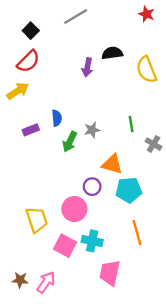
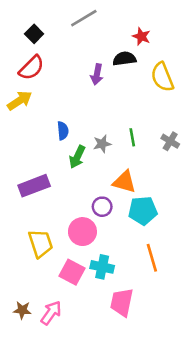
red star: (146, 14) -> (141, 36), moved
green line: (131, 124) -> (132, 137), moved
purple rectangle: (31, 130) -> (34, 186), moved, size x1.6
gray cross: (154, 144) -> (170, 141), moved

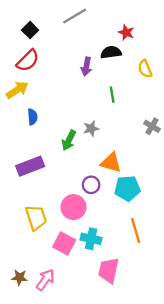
yellow semicircle: (162, 77) -> (145, 69), size x0.7
blue semicircle: (63, 131) -> (32, 117), moved
green line: (132, 137) -> (112, 95), moved

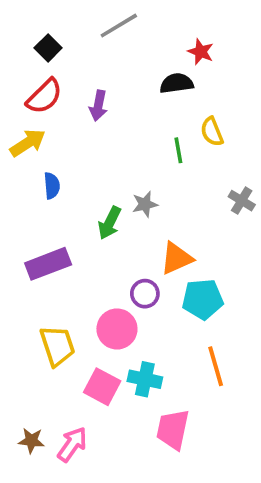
purple arrow: (86, 66) -> (98, 106), moved
yellow semicircle: (145, 69) -> (212, 132), moved
orange triangle: (111, 163) -> (177, 258), turned -40

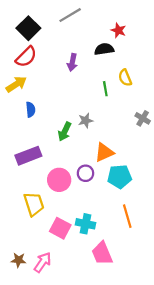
black square: (48, 48) -> (28, 28), size x1.5
purple arrow: (98, 106) -> (72, 62), moved
pink circle: (117, 329) -> (59, 180), moved
pink trapezoid: (173, 429) -> (102, 253), turned -35

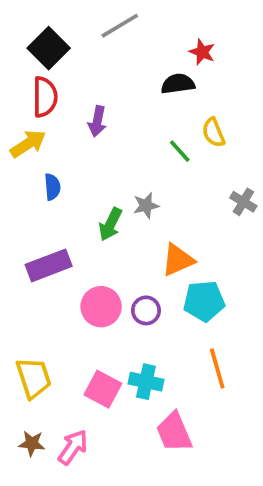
red semicircle: (26, 57) -> (45, 97), turned -45
purple arrow: (72, 62) -> (97, 121), moved
green line: (105, 89) -> (180, 151), turned -32
purple circle: (85, 173) -> (146, 310), moved
yellow trapezoid: (34, 204) -> (34, 378), moved

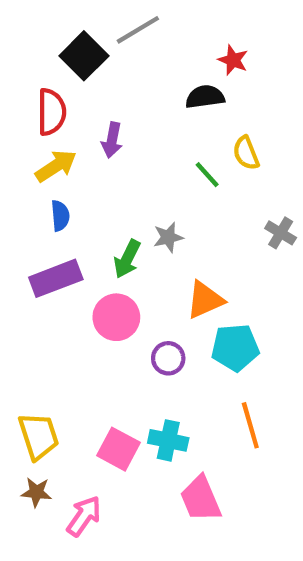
black square: (49, 48) -> (84, 56), moved
yellow arrow: (28, 144) -> (56, 166), moved
purple rectangle: (49, 265) -> (56, 278), moved
pink circle: (101, 307) -> (116, 317), moved
brown star: (32, 443) -> (36, 492), moved

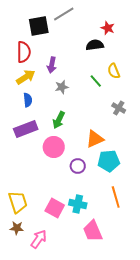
black square: (84, 56) -> (39, 26), turned 35
gray cross: (281, 233) -> (119, 108), moved
gray star: (168, 237) -> (62, 87), moved

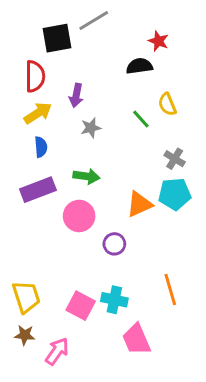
green arrow: (59, 120) -> (86, 176), turned -108
cyan pentagon: (109, 161) -> (175, 194), moved

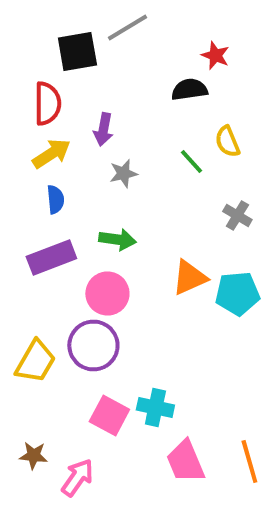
cyan pentagon: (175, 194) -> (237, 294), moved
purple circle: (114, 244) -> (93, 346), moved, size x1.6
orange line: (170, 289) -> (249, 462), moved
yellow trapezoid: (26, 297) -> (35, 362), moved, turned 48

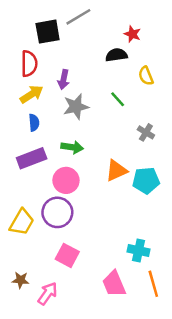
yellow semicircle: (227, 142) -> (146, 76), moved
gray star: (123, 174) -> (76, 107), size x1.5
cyan cross: (155, 408) -> (139, 251), moved

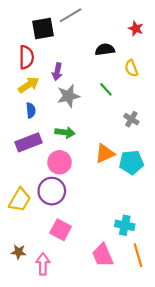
red star: (132, 34) -> (136, 29), moved
pink arrow: (48, 294) -> (43, 264), turned -35

